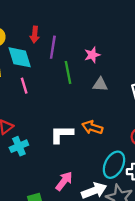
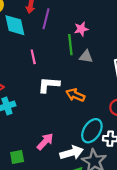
green line: (68, 72) -> (70, 45), moved
pink line: (24, 86) -> (33, 57), moved
white L-shape: (62, 134) -> (49, 85), moved

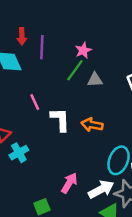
green line: (70, 45) -> (75, 70), turned 54
pink line: (33, 57) -> (35, 102), moved
white L-shape: (49, 85) -> (60, 120), turned 95

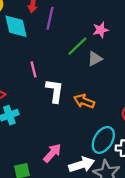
pink star: (83, 50) -> (101, 30), moved
gray triangle: (95, 80) -> (95, 59), turned -35

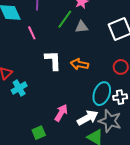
gray triangle: (95, 59) -> (81, 27), turned 32
pink line: (33, 69) -> (32, 33), moved

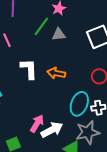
white arrow: (88, 118) -> (52, 130), moved
gray star: (110, 121) -> (88, 132), turned -30

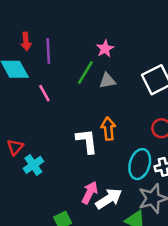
white L-shape: (29, 69) -> (87, 141), moved
orange arrow: (56, 73) -> (108, 129), turned 78

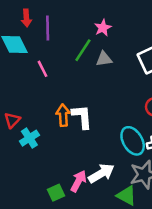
orange arrow: (108, 129) -> (63, 115), moved
cyan ellipse: (140, 164) -> (133, 141), turned -48
pink arrow: (90, 193) -> (78, 181), moved

